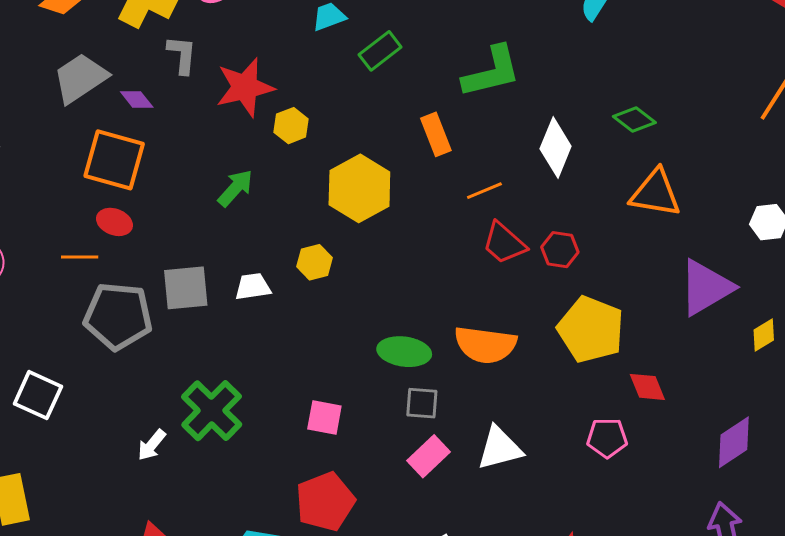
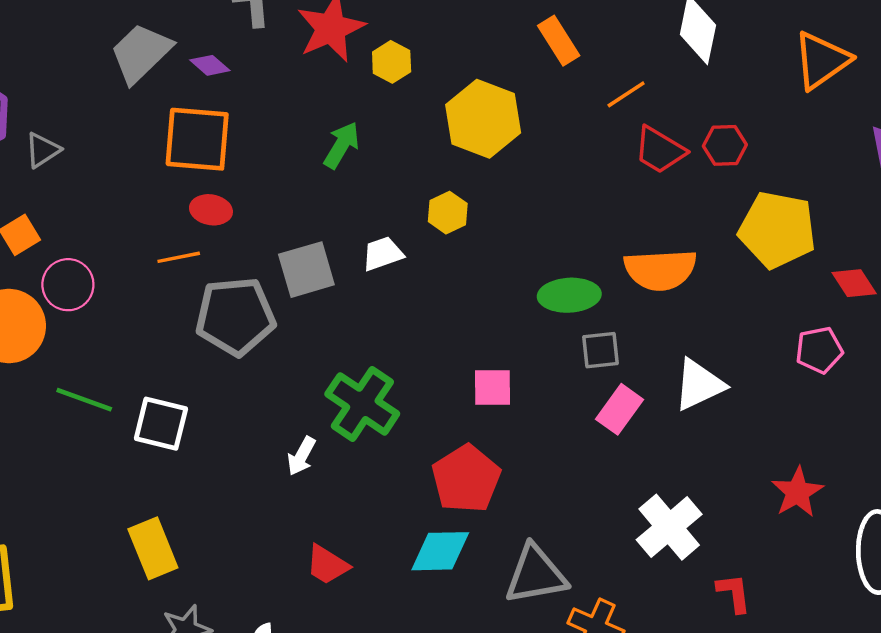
orange triangle: (655, 193) -> (822, 60), turned -34
red pentagon: (325, 502) -> (466, 479), moved

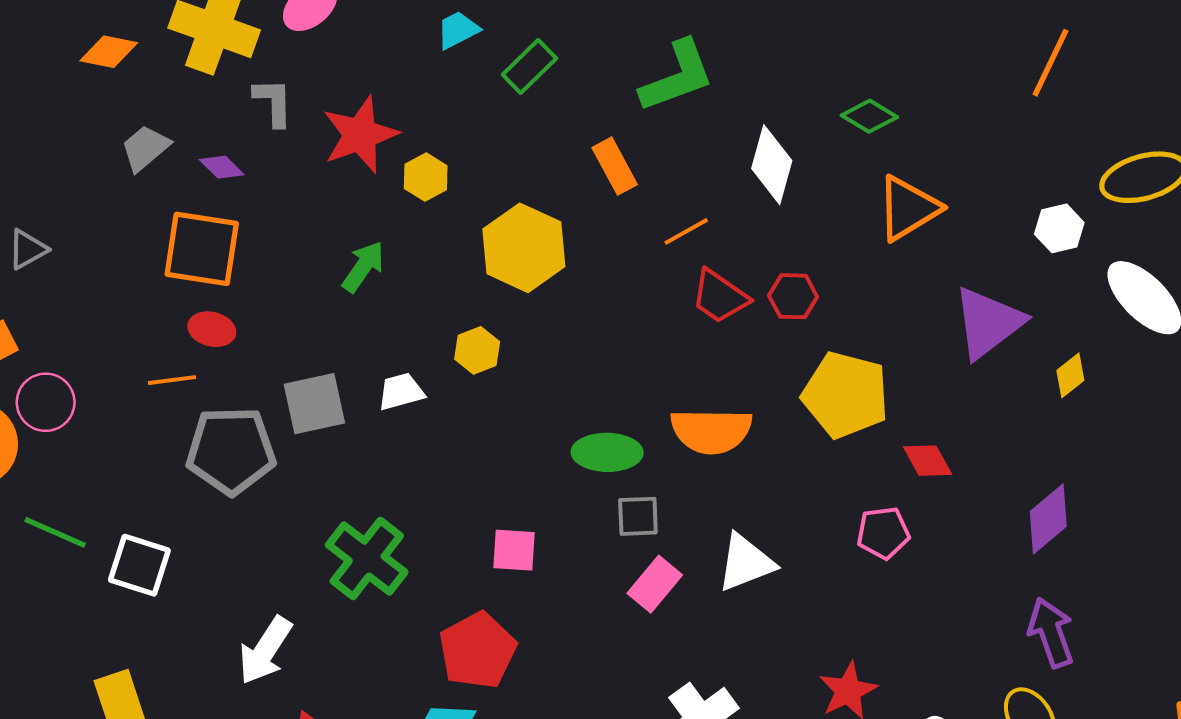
gray trapezoid: (141, 53) -> (145, 148), size x0.7
white arrow: (301, 456) -> (265, 650), moved, size x1.6

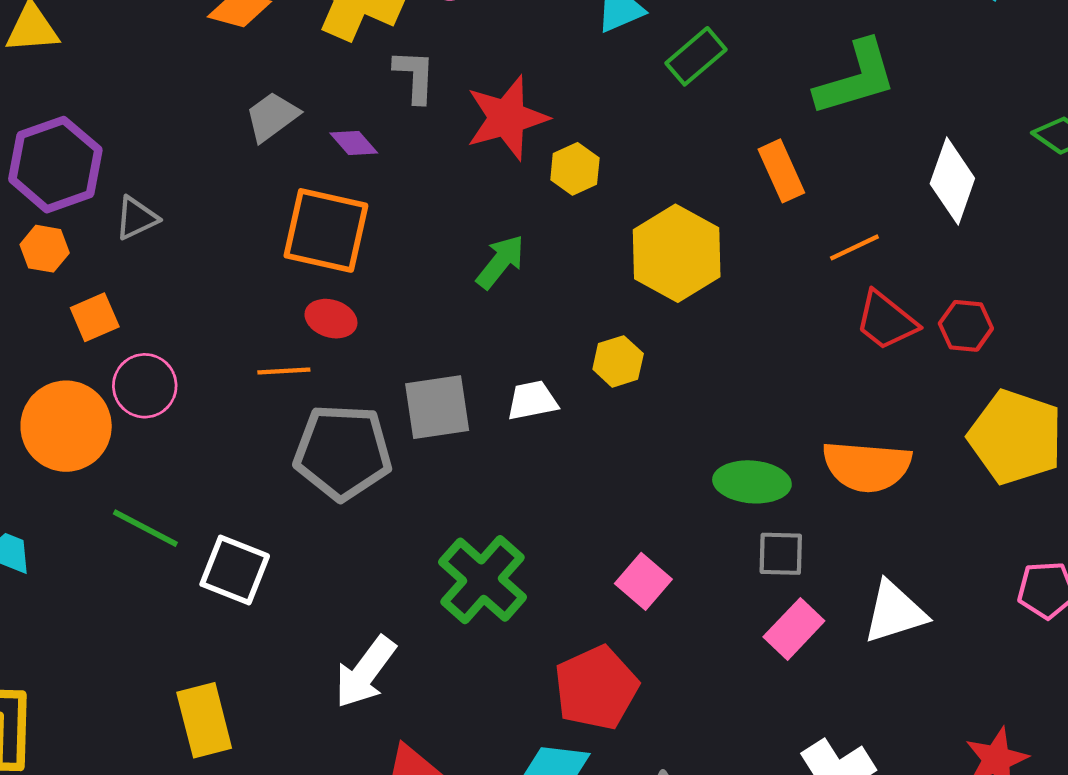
pink square: (514, 550) -> (643, 581), turned 33

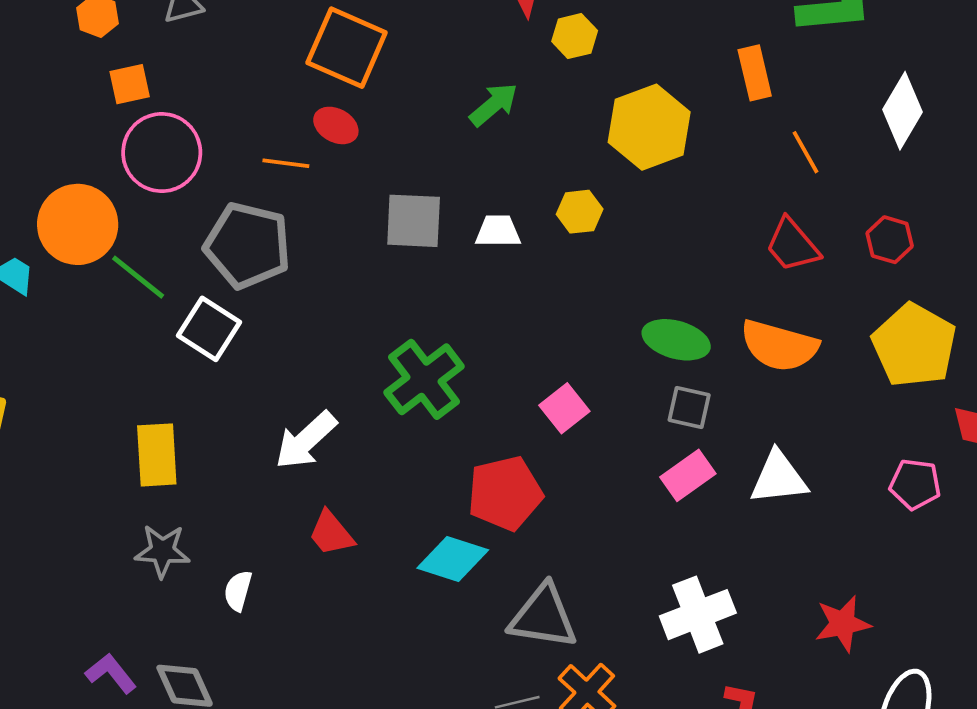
orange line: (854, 247) -> (806, 152), turned 75
red trapezoid: (886, 321) -> (792, 245), moved
pink circle: (145, 386) -> (162, 153), size x1.4
orange circle: (66, 426) -> (78, 224), moved
gray pentagon: (343, 452) -> (248, 245), moved

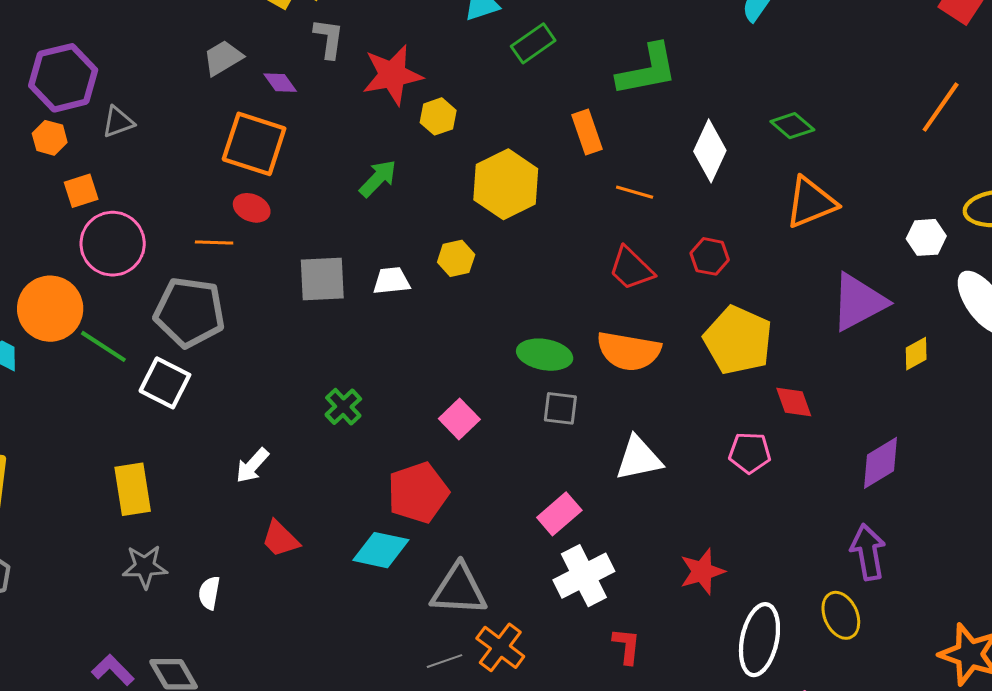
orange line: (806, 152) -> (635, 192), turned -39
green cross: (424, 379) -> (343, 407), size x0.6
white arrow: (306, 440) -> (252, 466), size x0.7
pink rectangle: (688, 475) -> (559, 514), moved

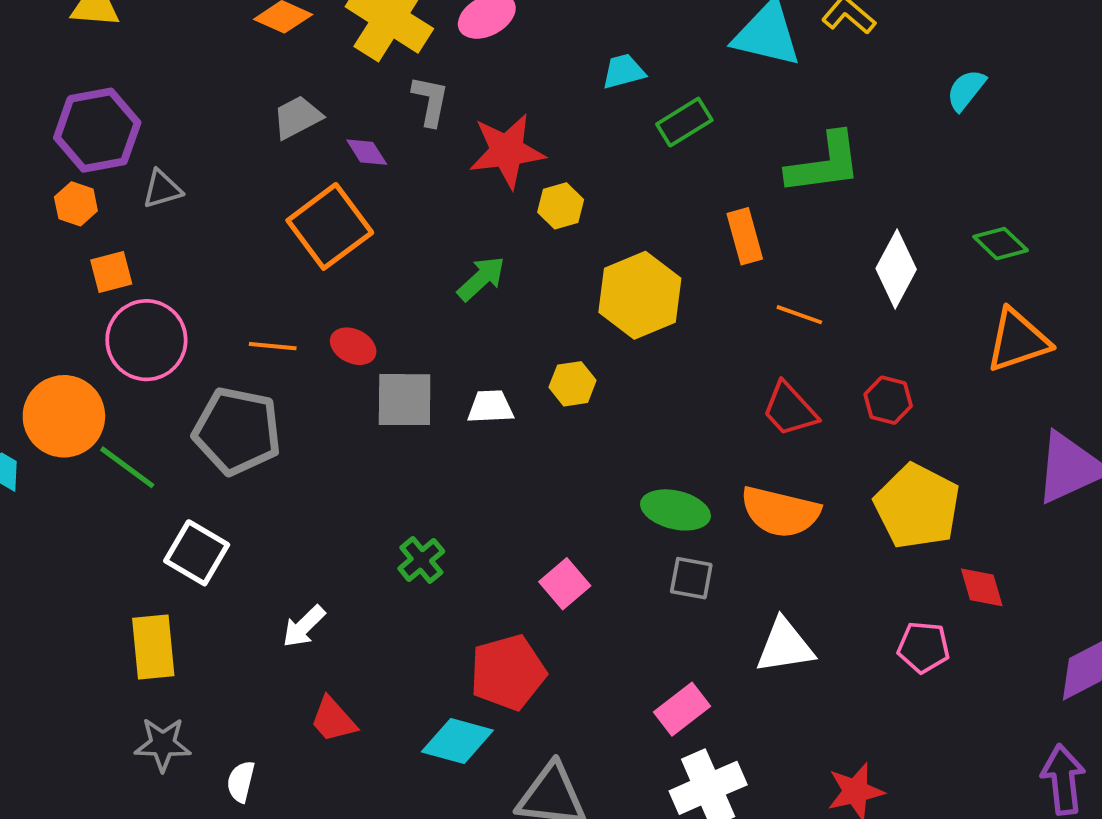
orange square: (254, 144) -> (330, 226), turned 32
red ellipse: (252, 208) -> (353, 346), moved
white square: (165, 383) -> (197, 553), moved

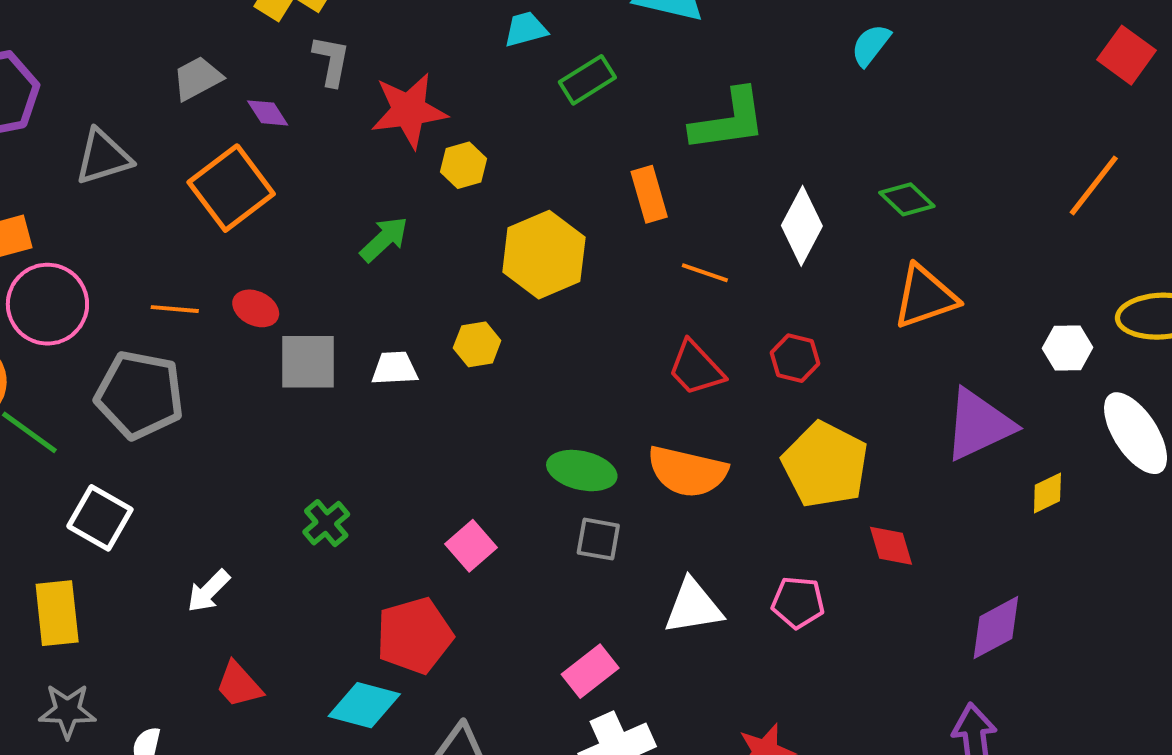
gray triangle: (162, 189) -> (103, 157), moved, size x1.4
pink pentagon: (923, 647) -> (798, 602), moved

